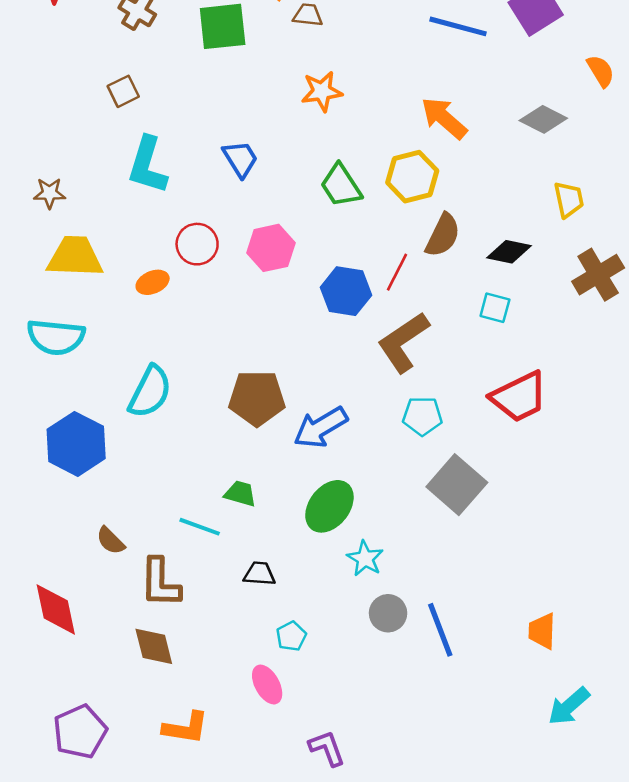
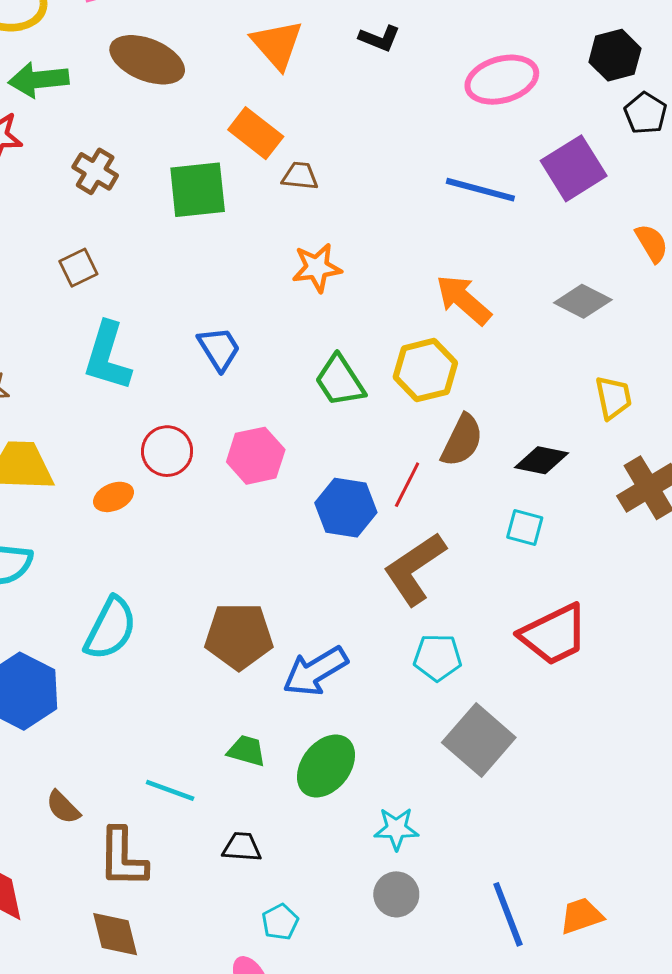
green trapezoid: (240, 494) -> (247, 751), moved
cyan star: (365, 559) -> (396, 829), moved, turned -30
blue line: (440, 630) -> (508, 914), moved
orange trapezoid: (542, 631) -> (581, 916), turned 69

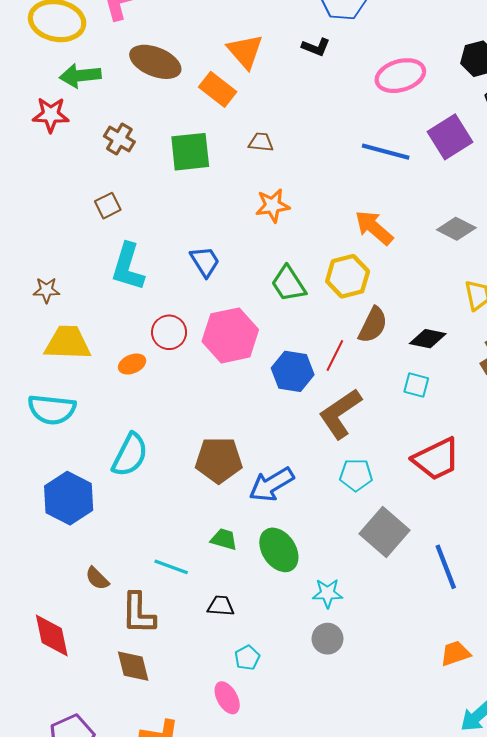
orange rectangle: (256, 133) -> (218, 89), moved
pink hexagon: (256, 456) -> (230, 335), size x1.4
green ellipse: (326, 766) -> (279, 550), turned -72
blue line: (508, 914) -> (446, 567), moved

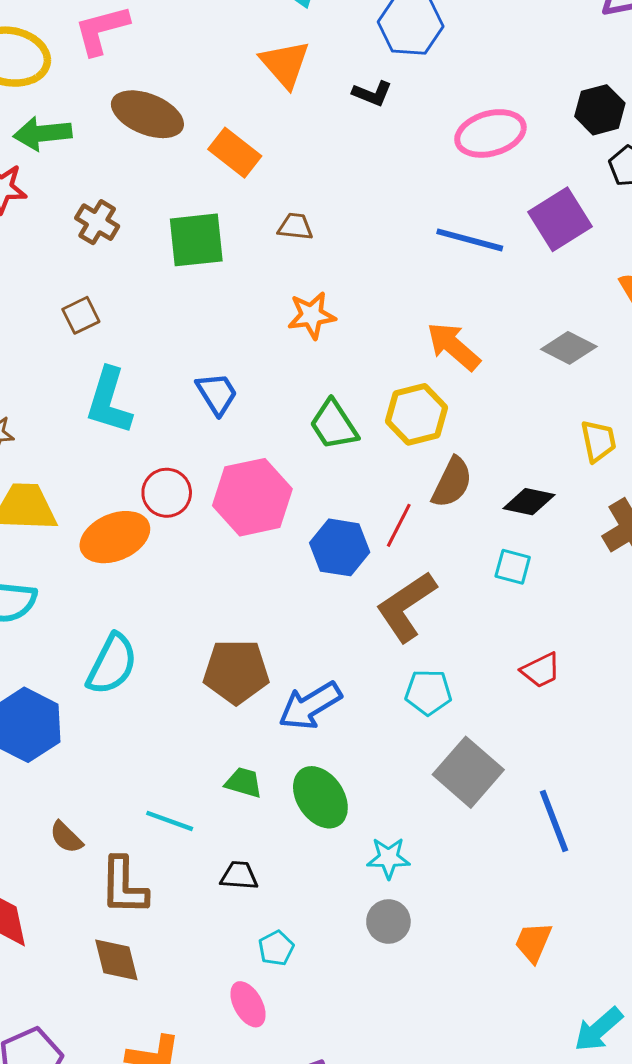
orange triangle: (245, 51) -> (285, 64), moved
orange ellipse: (132, 364) -> (115, 537), size x1.8
red trapezoid: (436, 459) -> (541, 670), size x0.6
orange trapezoid: (455, 653) -> (533, 942), moved, turned -48

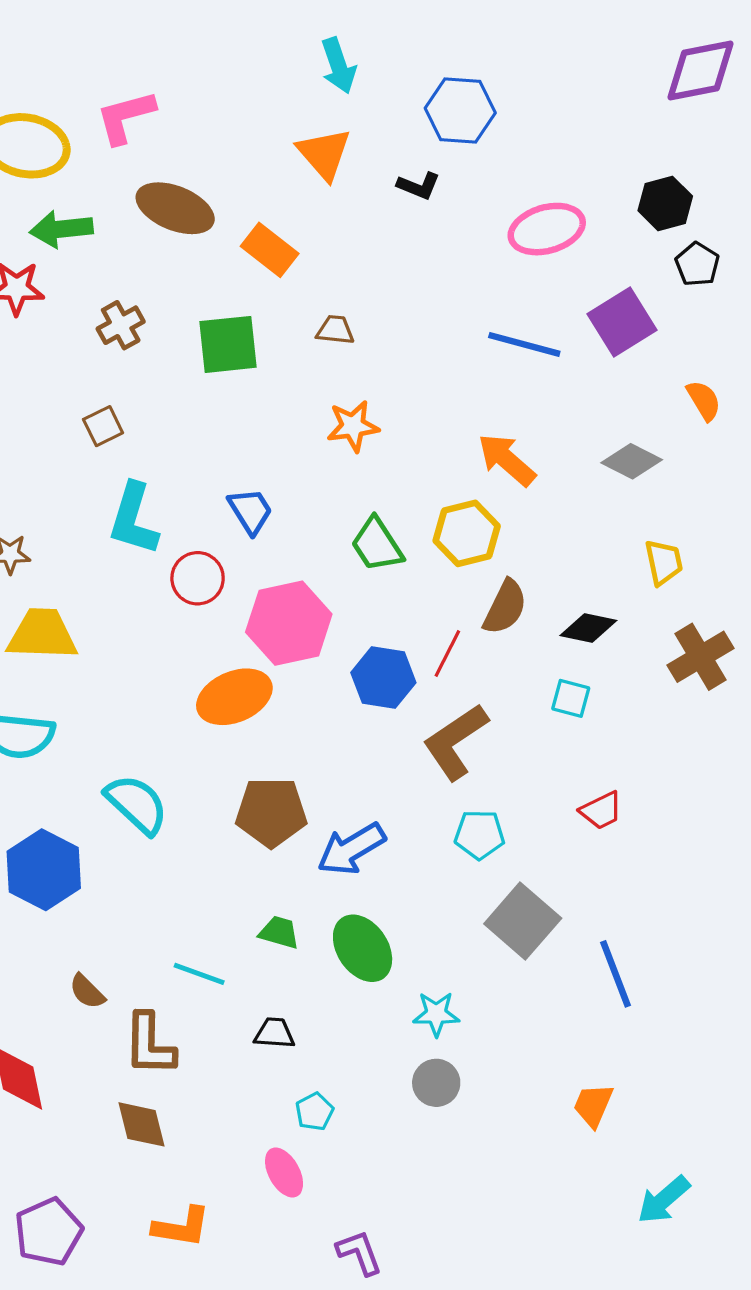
brown cross: (97, 222) -> (121, 325), turned 30
red circle: (167, 493) -> (198, 578), moved
orange ellipse: (115, 537) -> (234, 697), moved
cyan semicircle: (112, 664) -> (137, 804), turned -74

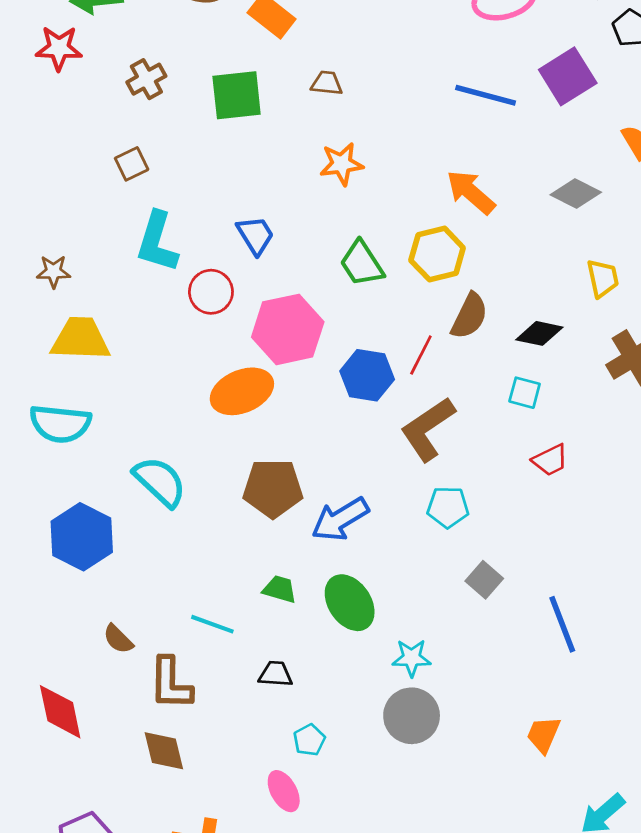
red trapezoid: (601, 811) -> (550, 460), moved
gray square: (523, 921) -> (484, 580), size x0.6
gray circle: (436, 1083) -> (412, 716), size x1.4

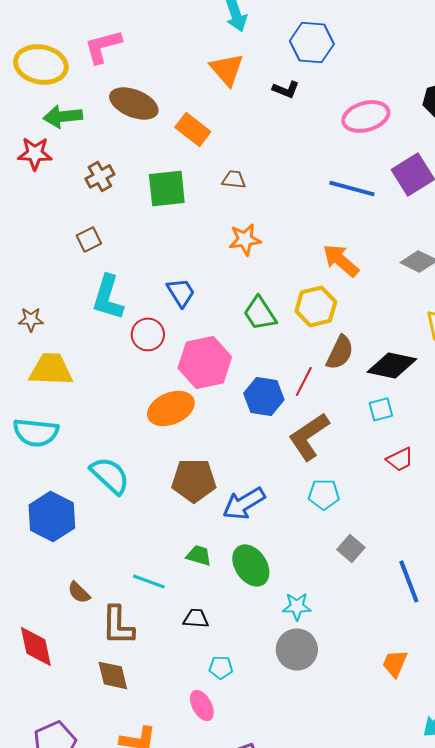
black diamond: (539, 333) -> (392, 365), size x1.4
cyan square: (525, 393) -> (381, 409), turned -30
cyan pentagon: (309, 740) -> (221, 667), turned 30

